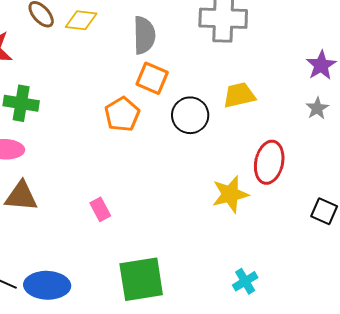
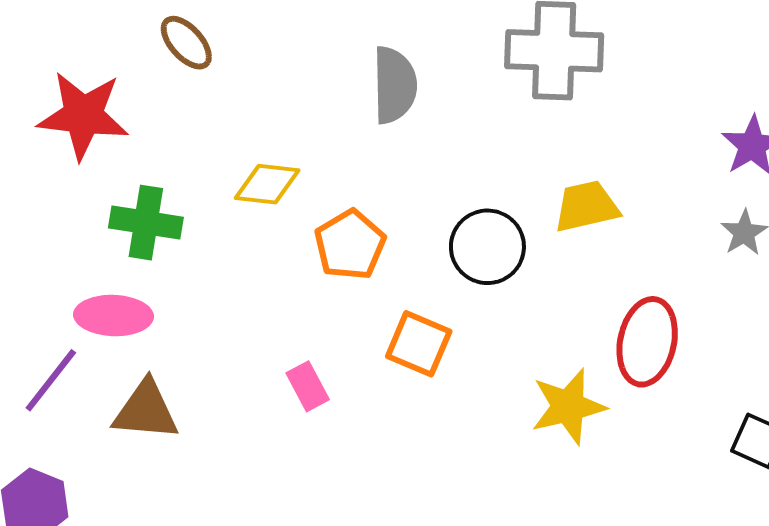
yellow diamond: (81, 20) -> (267, 184), moved
orange square: (152, 78) -> (419, 344), moved
pink rectangle: (100, 209) -> (308, 386), moved

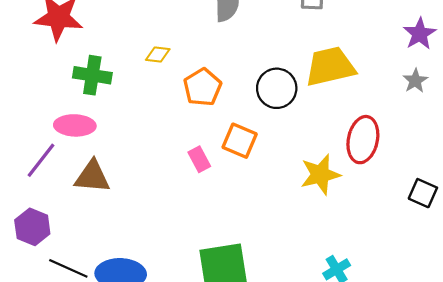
yellow diamond: (267, 184) -> (158, 54), size x0.7
yellow trapezoid: (586, 206) -> (330, 66), size x1.4
pink rectangle: (308, 386) -> (199, 159), moved

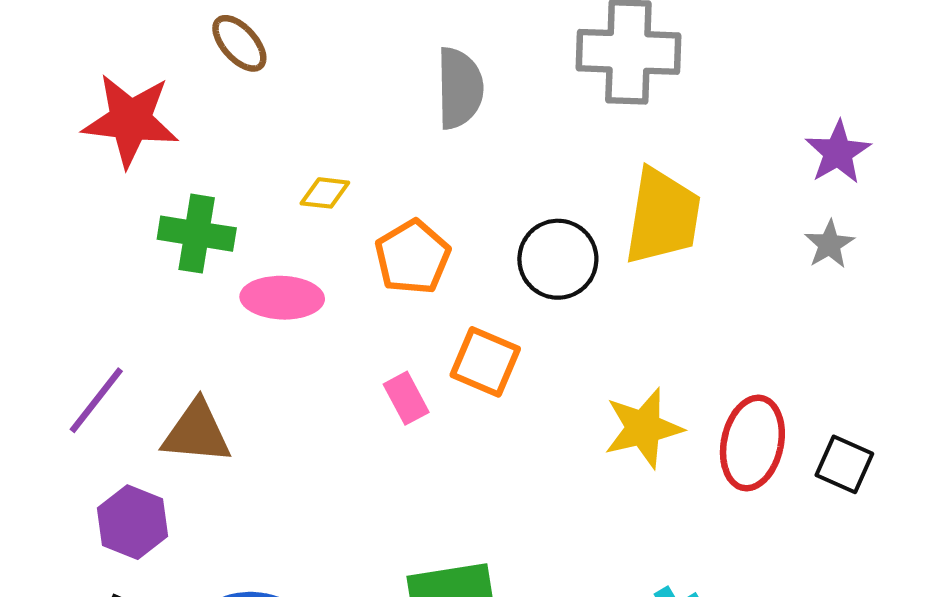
yellow trapezoid: (330, 66) -> (663, 216), turned 112
pink ellipse: (75, 125) -> (282, 298), moved
red ellipse: (363, 140) -> (752, 443), moved
purple hexagon: (32, 227) -> (133, 522), moved

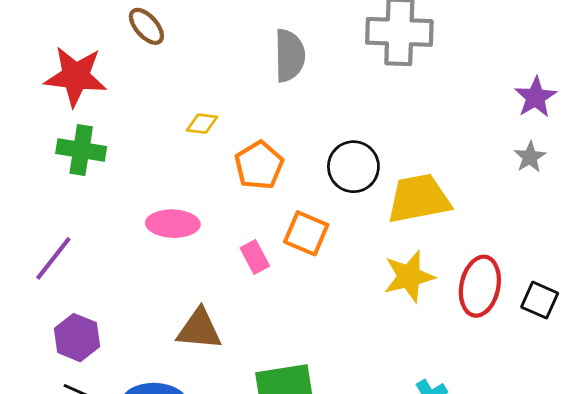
yellow trapezoid: (663, 216) -> (419, 199), moved, turned -110
green cross: (197, 234) -> (81, 150), moved
pink ellipse: (282, 298) -> (173, 224), moved
brown triangle: (197, 432) -> (199, 329), moved

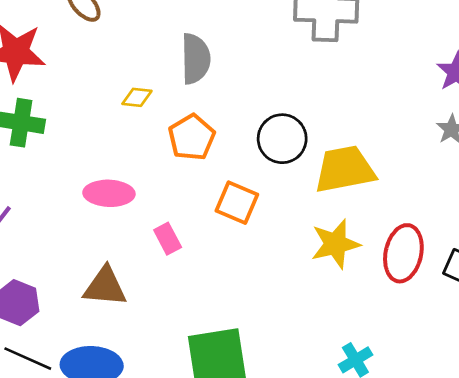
gray semicircle: (290, 56) -> (196, 59), moved
pink rectangle: (255, 257) -> (168, 239), moved
brown triangle: (199, 329) -> (105, 287), moved

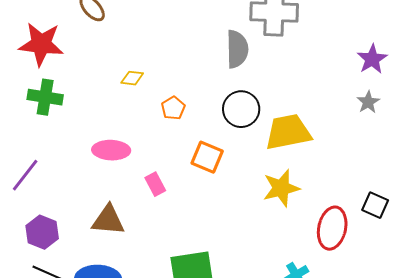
gray semicircle: (196, 59) -> (237, 49), moved
orange pentagon: (192, 137) -> (173, 108), size x0.7
red ellipse: (403, 253) -> (332, 228), moved

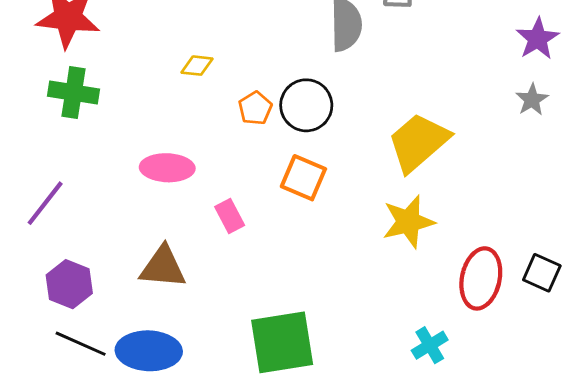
black circle: (241, 109) -> (306, 105), moved
yellow trapezoid: (288, 132) -> (418, 142), turned -30
black square: (375, 205) -> (542, 273), moved

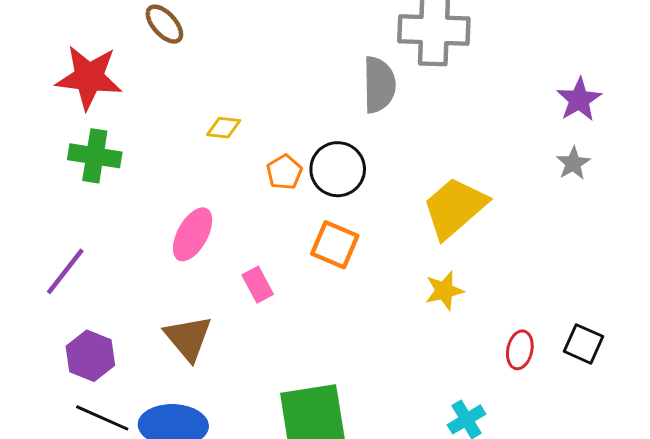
pink ellipse: (167, 168) -> (193, 234), turned -63
yellow star: (408, 222) -> (444, 291), size x0.7
brown triangle: (163, 267) -> (188, 338), turned 45
red ellipse: (481, 278) -> (520, 350), size x0.6

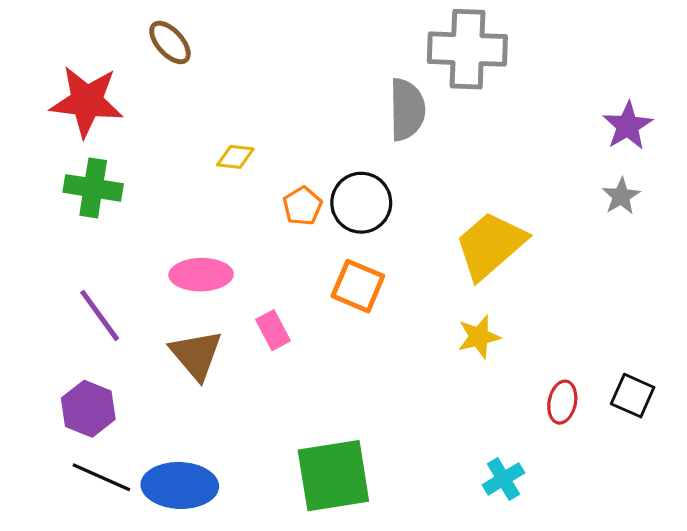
pink ellipse: (193, 234) -> (201, 275), turned 60
purple line: (65, 271) -> (100, 315), moved, turned -74
brown triangle: (188, 338) -> (196, 355), moved

